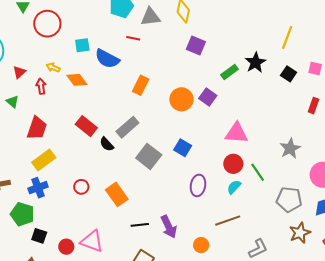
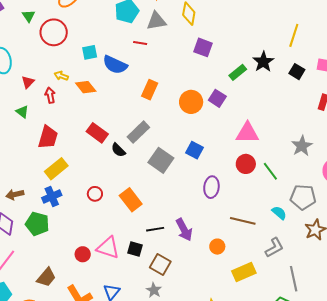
cyan semicircle: (234, 187) -> (279, 213), moved, turned 91
brown line: (228, 221) -> (243, 221), turned 35
black square: (39, 236) -> (135, 249), moved

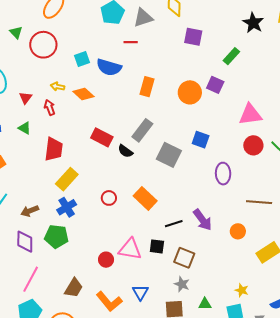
black star: (263, 62) -> (253, 23), moved

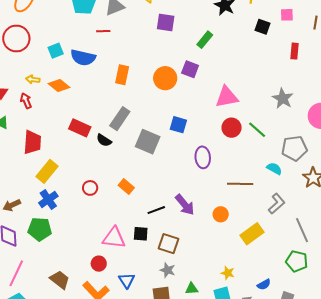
orange rectangle: (145, 198) -> (126, 186), size x0.7
red circle: (106, 260) -> (99, 264), moved
brown trapezoid: (74, 288) -> (60, 280), turned -80

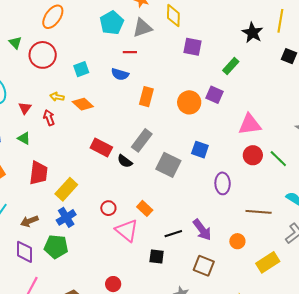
blue semicircle: (83, 58) -> (120, 74), moved, size x0.7
red trapezoid: (32, 142) -> (39, 173), moved
pink triangle: (114, 238) -> (127, 230), moved, turned 30
brown square: (169, 244) -> (204, 266), moved

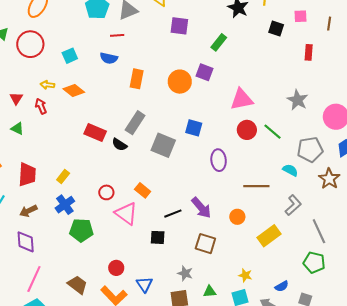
red trapezoid: (39, 173) -> (27, 175), moved
yellow rectangle: (66, 189) -> (63, 177), size x0.6
green pentagon: (56, 247) -> (81, 230), moved

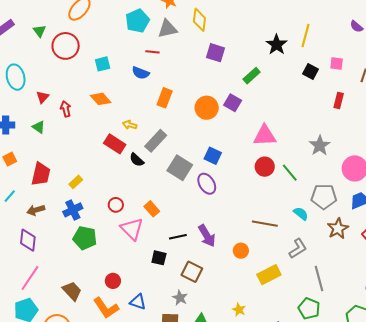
yellow arrow: (47, 85) -> (130, 125), moved
purple ellipse: (219, 160) -> (207, 184), moved, turned -35
brown square: (205, 244) -> (192, 272), moved
blue triangle: (144, 284) -> (138, 302), turned -48

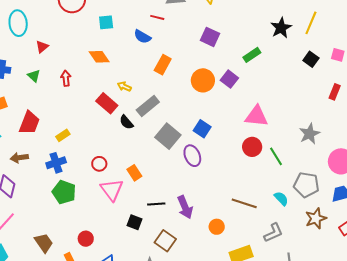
purple square: (216, 53) -> (210, 37), moved
red arrow: (66, 109) -> (66, 78), moved

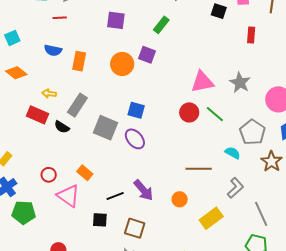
blue semicircle: (142, 37) -> (53, 50), moved
pink triangle: (256, 116) -> (202, 82), moved
gray pentagon: (306, 185) -> (252, 132), turned -30

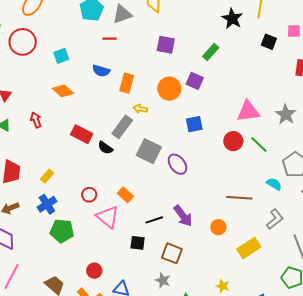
yellow arrow: (49, 94) -> (140, 109), moved
blue square: (136, 110) -> (194, 124), moved, turned -30

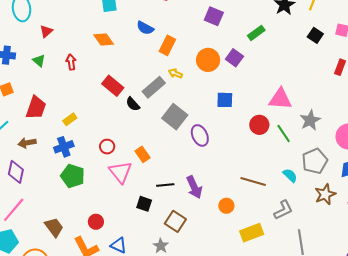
gray star: (286, 114) -> (310, 120), moved

